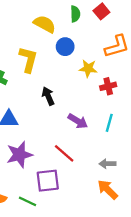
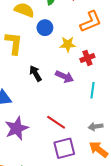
purple arrow: (78, 121) -> (65, 77), moved
purple square: (48, 181) -> (64, 148), moved

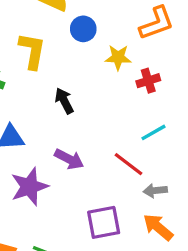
purple arrow: (65, 77) -> (69, 159), moved
cyan line: (93, 90) -> (154, 132), turned 49
red line: (56, 122) -> (129, 164), moved

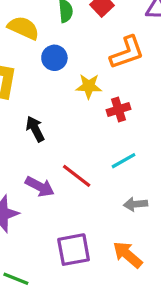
red line: (129, 164) -> (77, 176), moved
gray arrow: (155, 191) -> (136, 204), moved

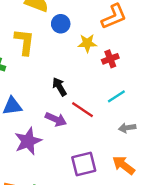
black arrow: (35, 129) -> (59, 87), moved

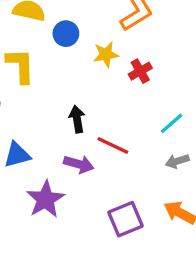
black arrow: (59, 87) -> (77, 119), turned 30
cyan line: (116, 96) -> (172, 123), moved

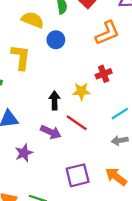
yellow star: (106, 54) -> (81, 91), moved
purple star: (45, 199) -> (24, 153), size x0.7

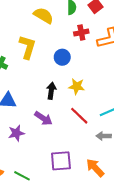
blue circle: (56, 40) -> (62, 57), moved
red cross: (104, 74) -> (81, 33), moved
red line: (77, 123) -> (79, 116), moved

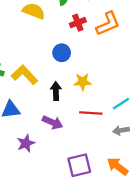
yellow L-shape: (27, 47) -> (25, 75), moved, turned -50
red line: (79, 116) -> (91, 113), turned -30

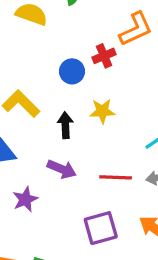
red cross: (78, 23) -> (104, 56), moved
red line: (91, 113) -> (116, 177), moved

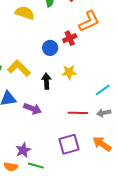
purple arrow: (62, 169) -> (33, 109), moved
purple star: (25, 199) -> (23, 150), moved

